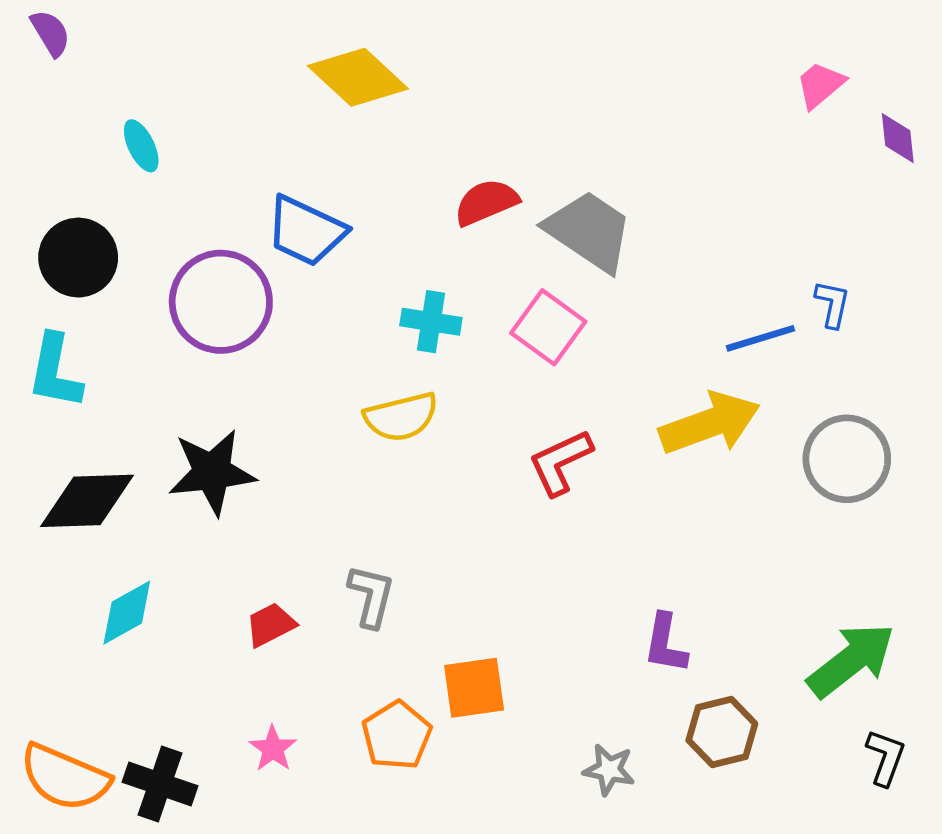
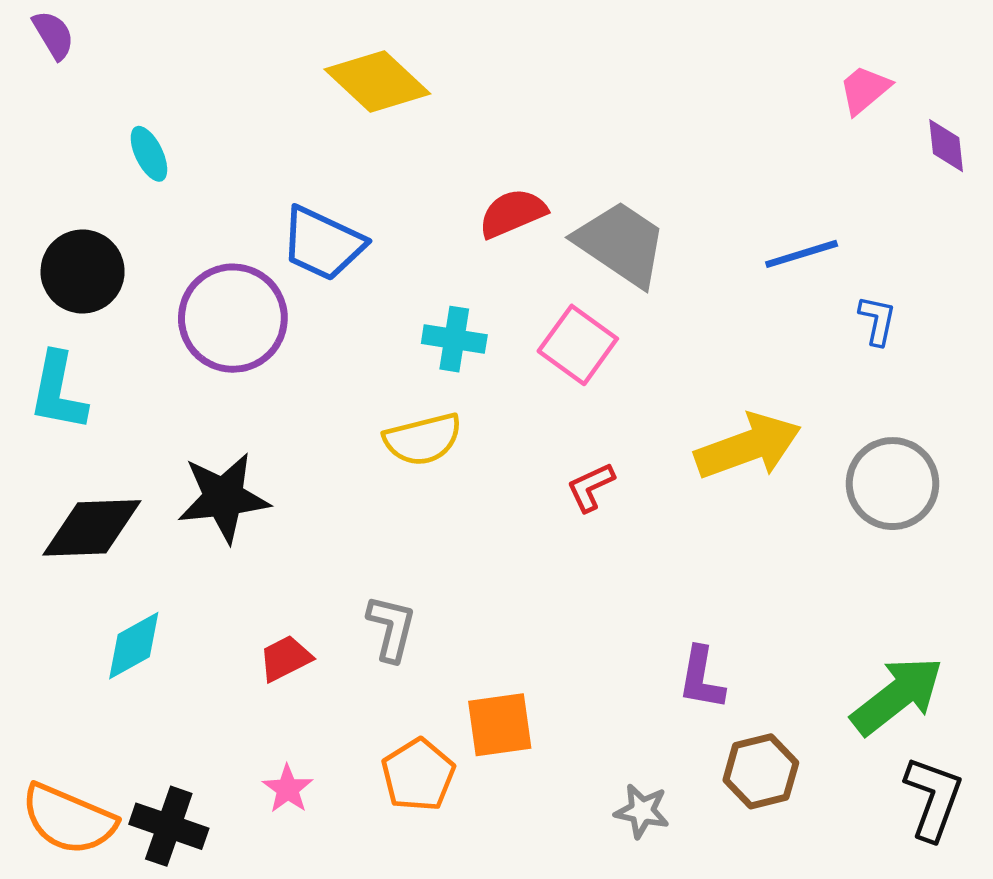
blue line: (761, 338) -> (802, 254), moved
red L-shape: (560, 462) -> (591, 487), size x0.7
black L-shape: (886, 757) -> (933, 798), size x1.4

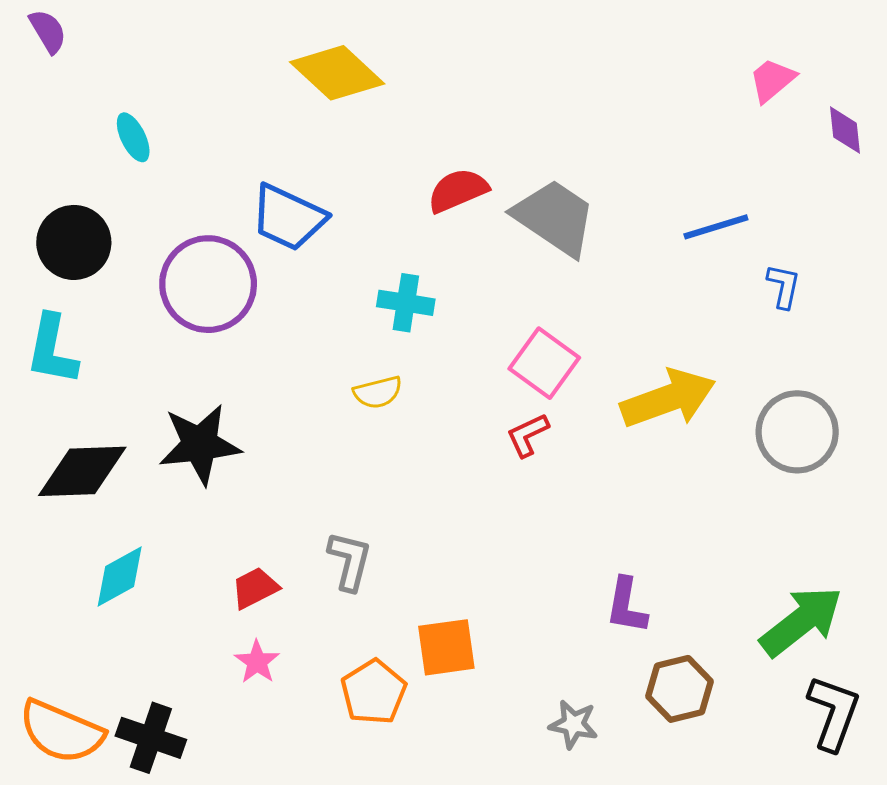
pink square: (578, 345) -> (544, 363), moved
yellow semicircle: (423, 439) -> (378, 392), size x0.7
pink star: (288, 789) -> (257, 662), moved

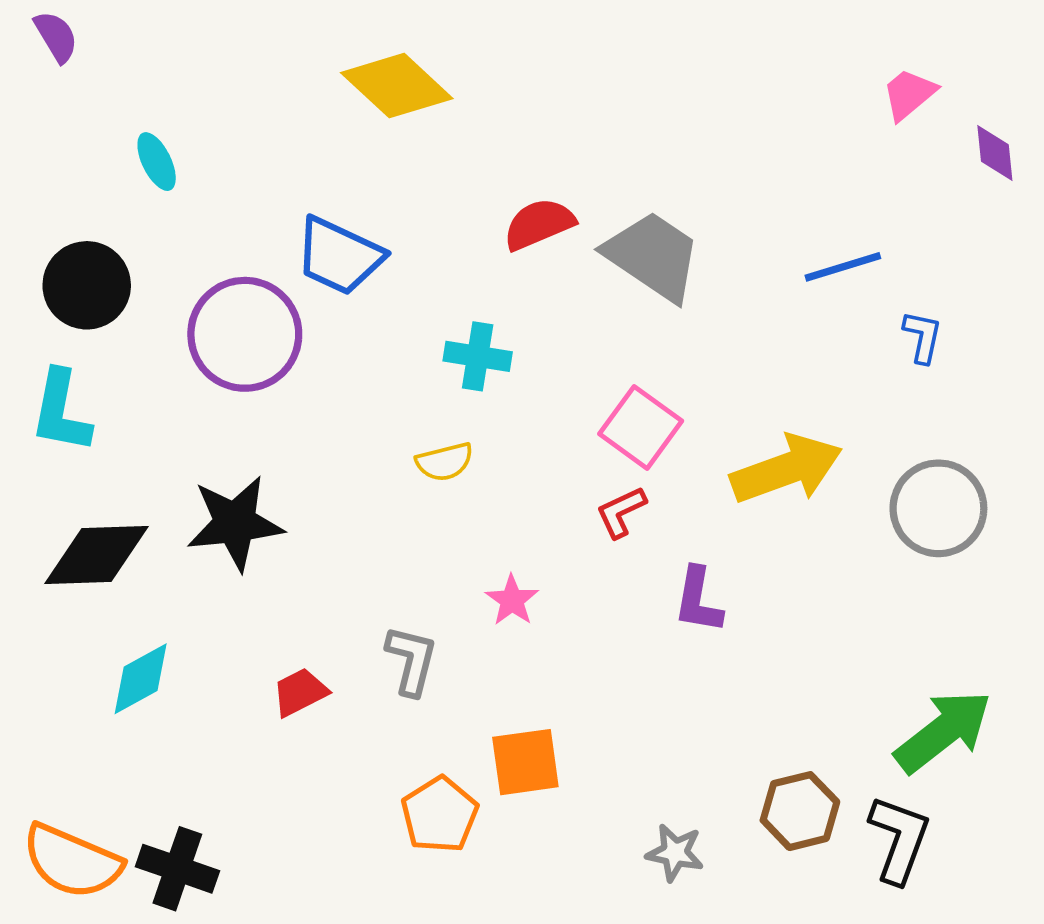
purple L-shape: (626, 606) -> (698, 600), moved
pink star: (257, 662) -> (512, 600), moved
black L-shape: (834, 713) -> (899, 839), moved

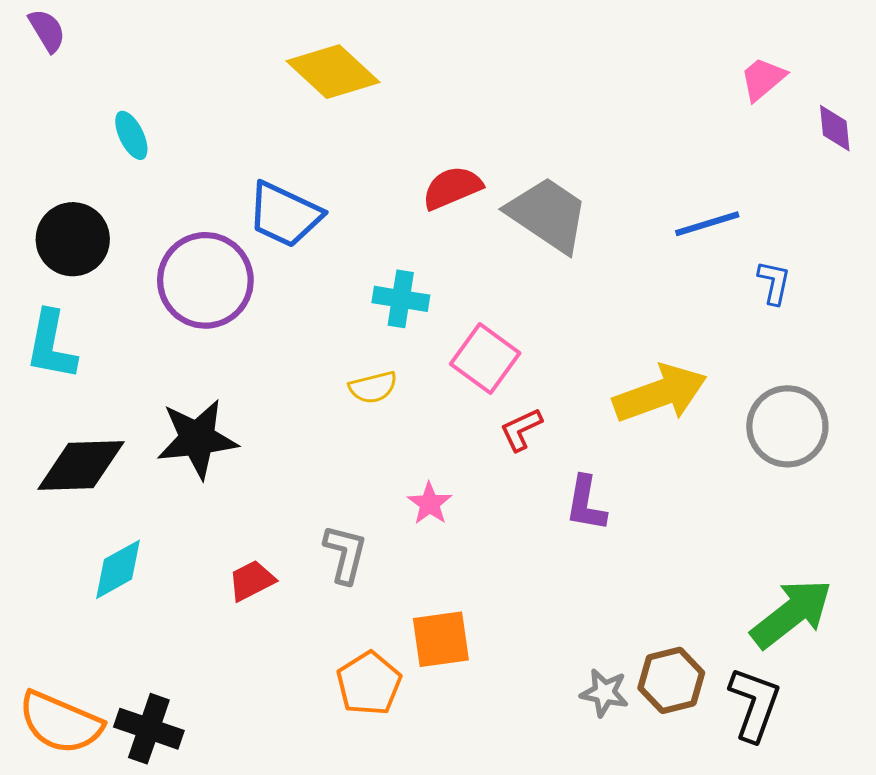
pink square: (641, 427) -> (485, 359), moved
gray star: (675, 853) -> (604, 693), moved

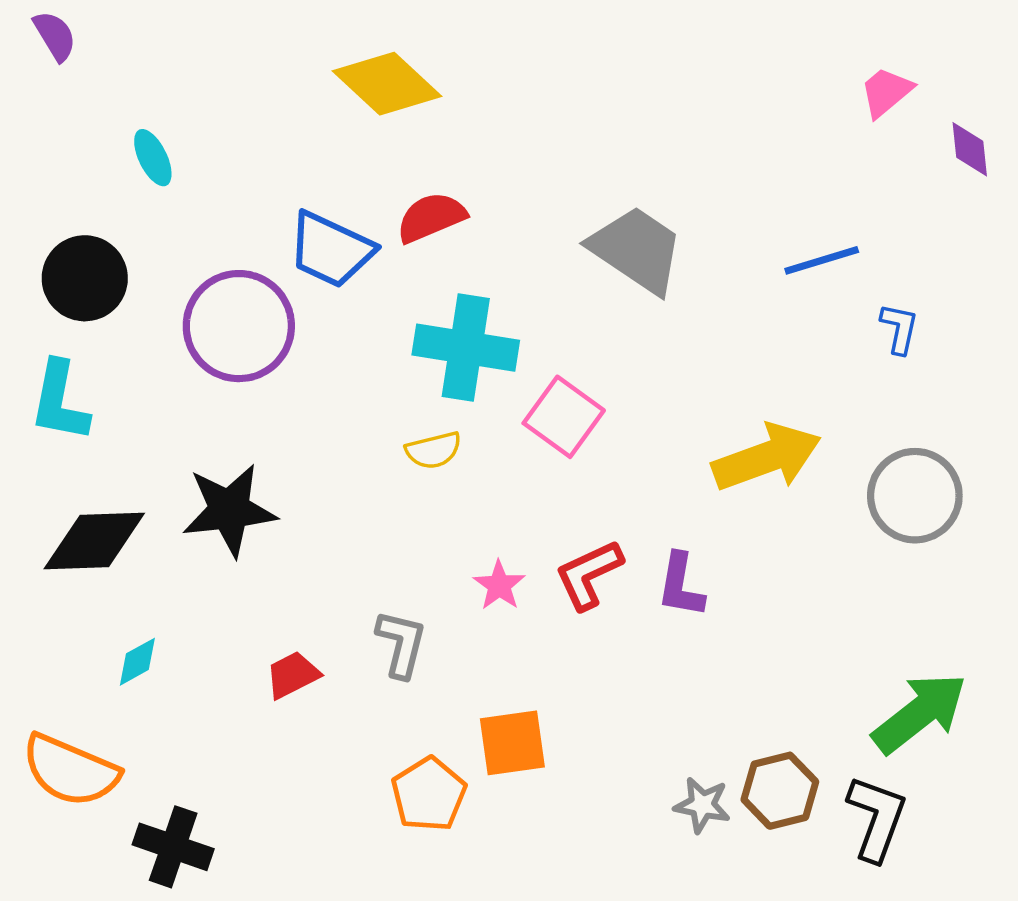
red semicircle: (452, 188) -> (431, 217), moved
cyan cross: (401, 299) -> (466, 348), size x1.6
red L-shape: (521, 429) -> (589, 575), moved, size x1.4
cyan diamond: (118, 569) -> (137, 662), size x0.7
orange semicircle: (60, 723) -> (70, 770), moved

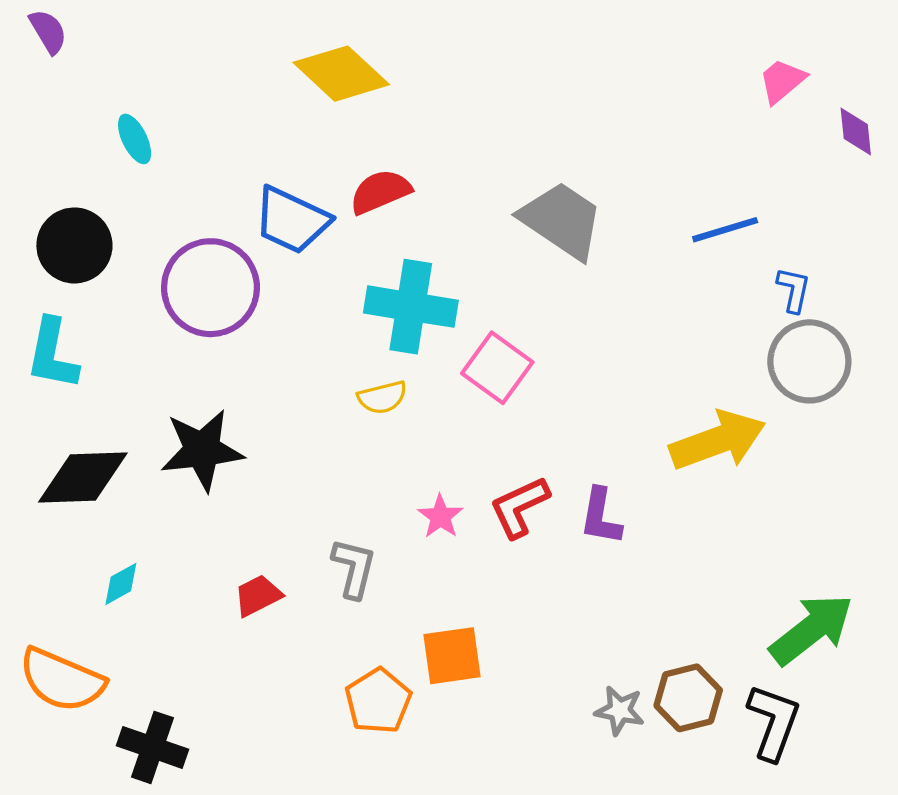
yellow arrow: (767, 457) -> (718, 441), moved
gray circle: (915, 496) -> (809, 361), moved

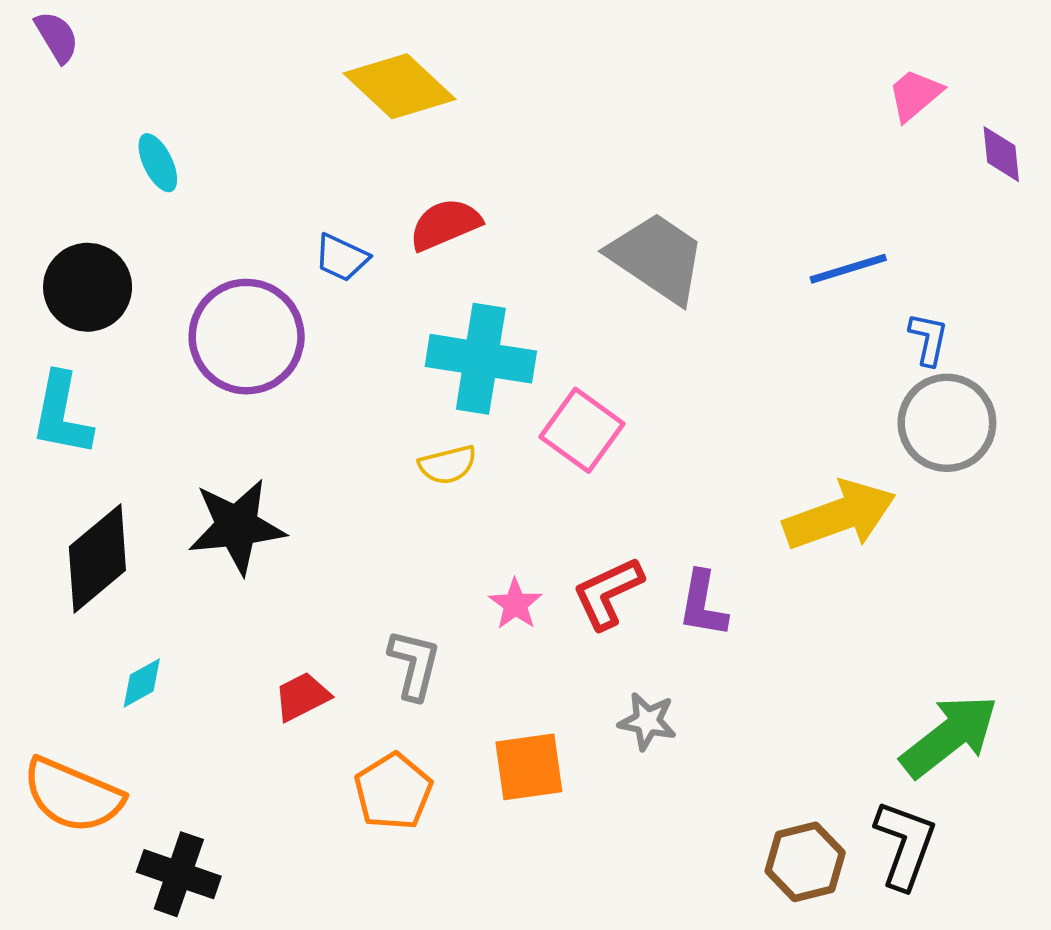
blue trapezoid: (292, 220) -> (342, 258), size x0.6
black diamond: (83, 477) -> (97, 558), turned -38
brown hexagon: (688, 698) -> (805, 862), moved
orange pentagon: (378, 701) -> (393, 792), moved
gray star: (620, 710) -> (647, 721), moved

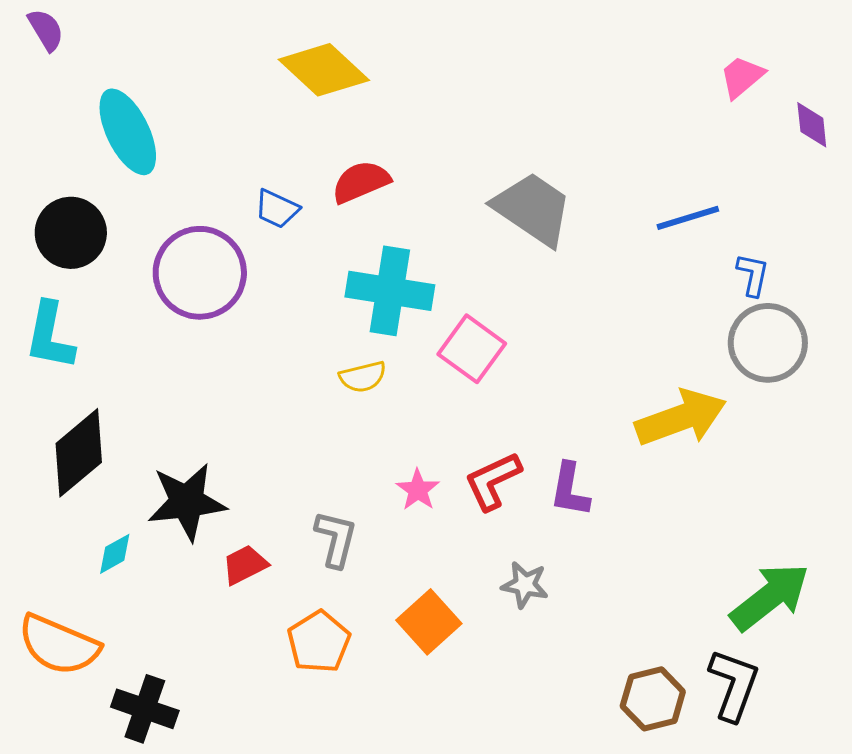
cyan ellipse: (158, 163) -> (128, 132), size x1.8
black star: (237, 526) -> (187, 502), moved
orange square: (529, 767) -> (429, 622), turned -34

